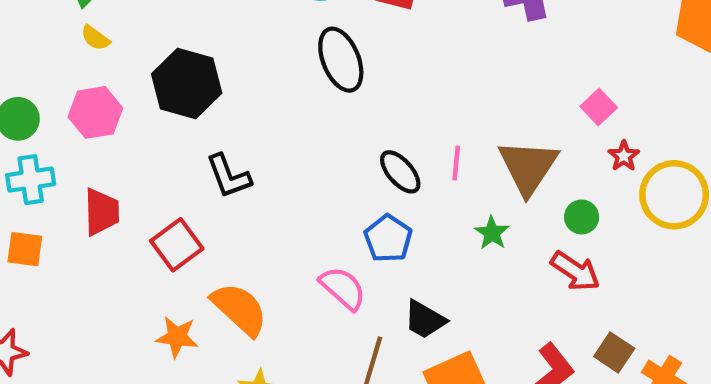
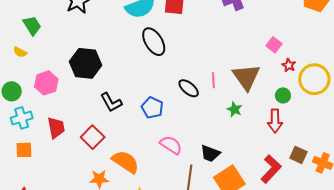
yellow semicircle: (95, 38) -> (20, 52), moved
green circle: (582, 217) -> (283, 95), moved
blue pentagon: (388, 238) -> (152, 108), moved
red arrow: (575, 271) -> (275, 121), turned 65

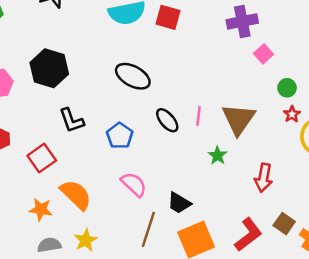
black ellipse: (154, 42) -> (133, 76), moved, turned -40
pink square: (274, 45) -> (264, 54), moved
green circle: (283, 95) -> (287, 88), moved

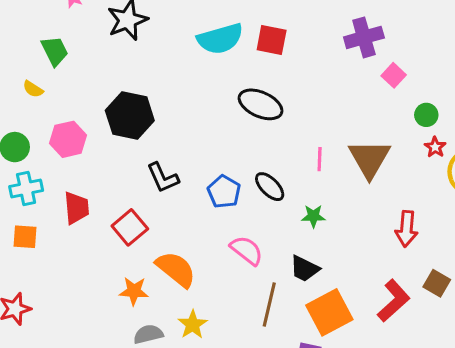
black ellipse: (133, 76) -> (261, 104), moved
black ellipse: (167, 120) -> (270, 187), moved
green star: (218, 155) -> (313, 216), moved, turned -30

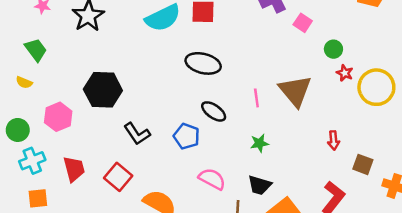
black ellipse: (270, 187) -> (214, 111), moved
red arrow: (407, 229) -> (334, 140), size x0.7
brown square: (437, 283) -> (363, 164), moved

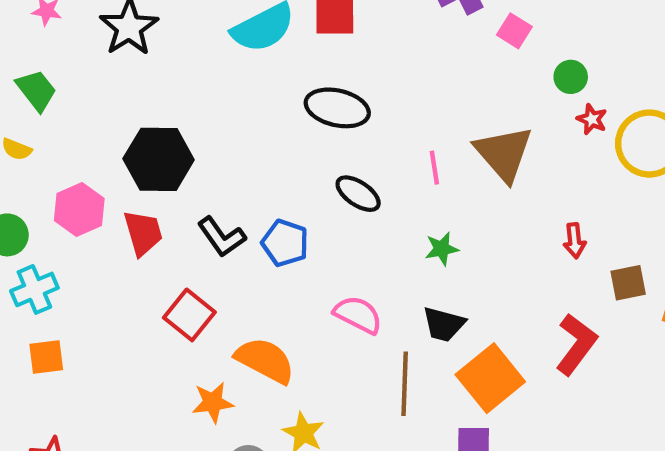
blue pentagon: (187, 136) -> (285, 243), moved
brown square: (363, 164) -> (628, 283), turned -30
red trapezoid: (74, 169) -> (143, 233), moved

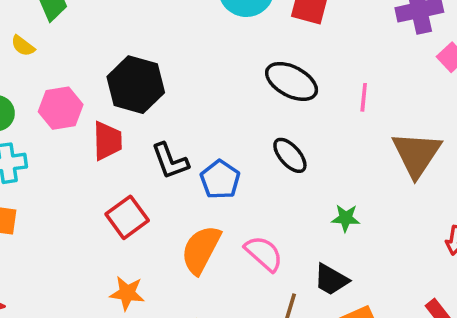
pink line: (434, 168) -> (364, 97), moved
orange semicircle: (265, 360) -> (201, 250), moved, turned -105

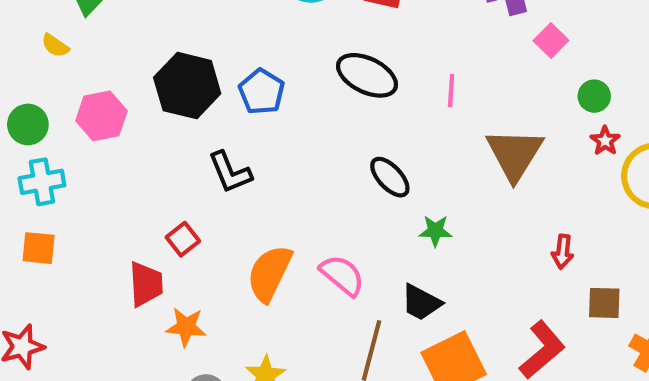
red trapezoid: (107, 141) -> (146, 284), moved
black ellipse: (290, 155) -> (390, 177), moved
blue pentagon: (220, 180) -> (262, 92), moved
red square: (127, 217) -> (183, 239), size x0.7

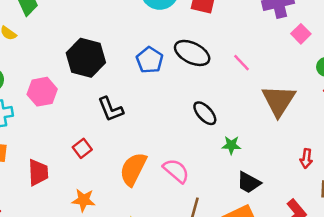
pink line: (451, 91) -> (242, 63), turned -48
blue pentagon: (262, 92) -> (150, 60), moved
pink hexagon: (101, 116) -> (42, 92), moved
red trapezoid: (146, 284) -> (38, 172), moved
black trapezoid: (421, 302) -> (249, 183), moved

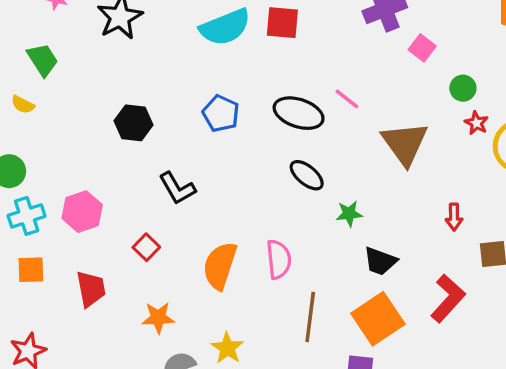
black ellipse: (192, 53) -> (299, 113), moved
black hexagon: (86, 58) -> (133, 123), size x0.7
pink hexagon: (42, 92) -> (82, 212), moved
pink semicircle: (176, 171) -> (279, 259), turned 52

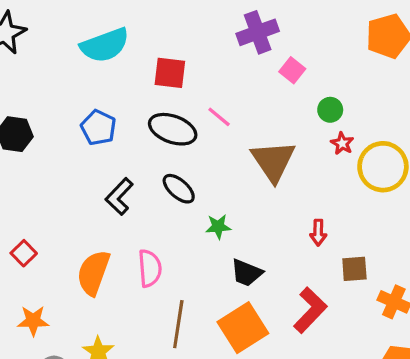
red square: (282, 23) -> (170, 73), moved
black L-shape: (177, 188) -> (119, 196), moved, turned 72

